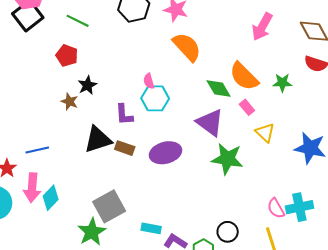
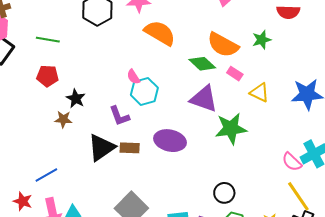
purple ellipse: (165, 153) -> (170, 141), turned 44
black circle: (228, 232) -> (224, 193), moved

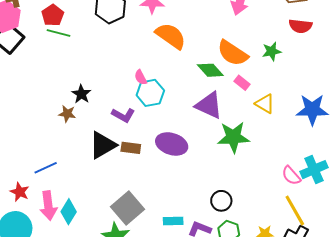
red pentagon: (48, 76) -> (53, 15), moved, turned 30
purple L-shape: (119, 116) -> (123, 115), turned -45

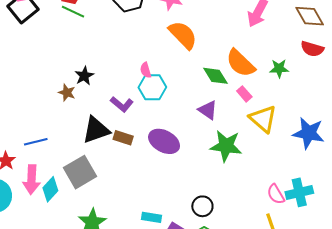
yellow triangle: (265, 104) -> (263, 119), size x1.4
purple triangle: (209, 105) -> (208, 110), size x0.7
gray square: (128, 208) -> (80, 172), moved

